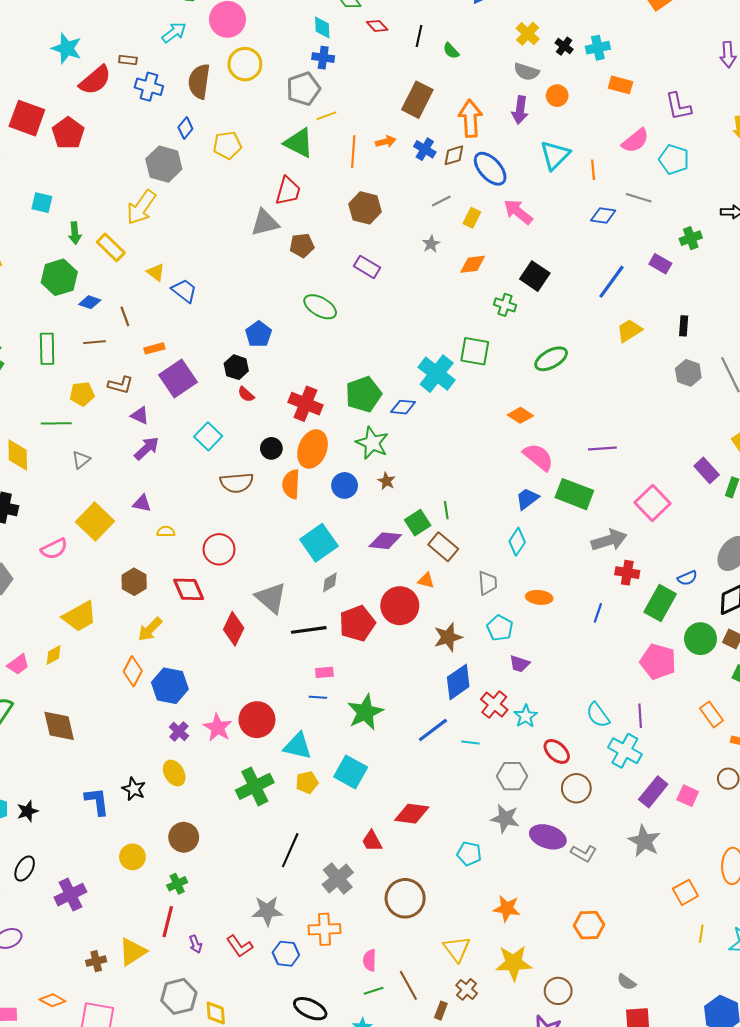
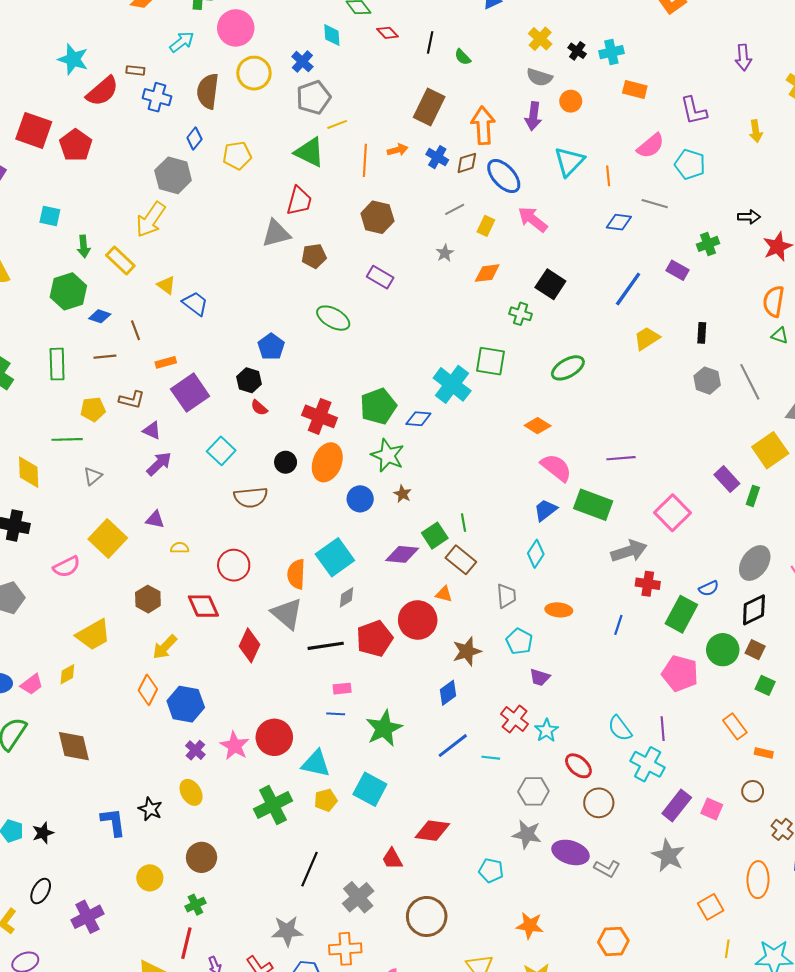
blue cross: (323, 58) -> (302, 62), moved, turned 35
orange semicircle: (291, 484) -> (296, 574), moved
blue diamond: (458, 682) -> (448, 693), moved, size x0.7

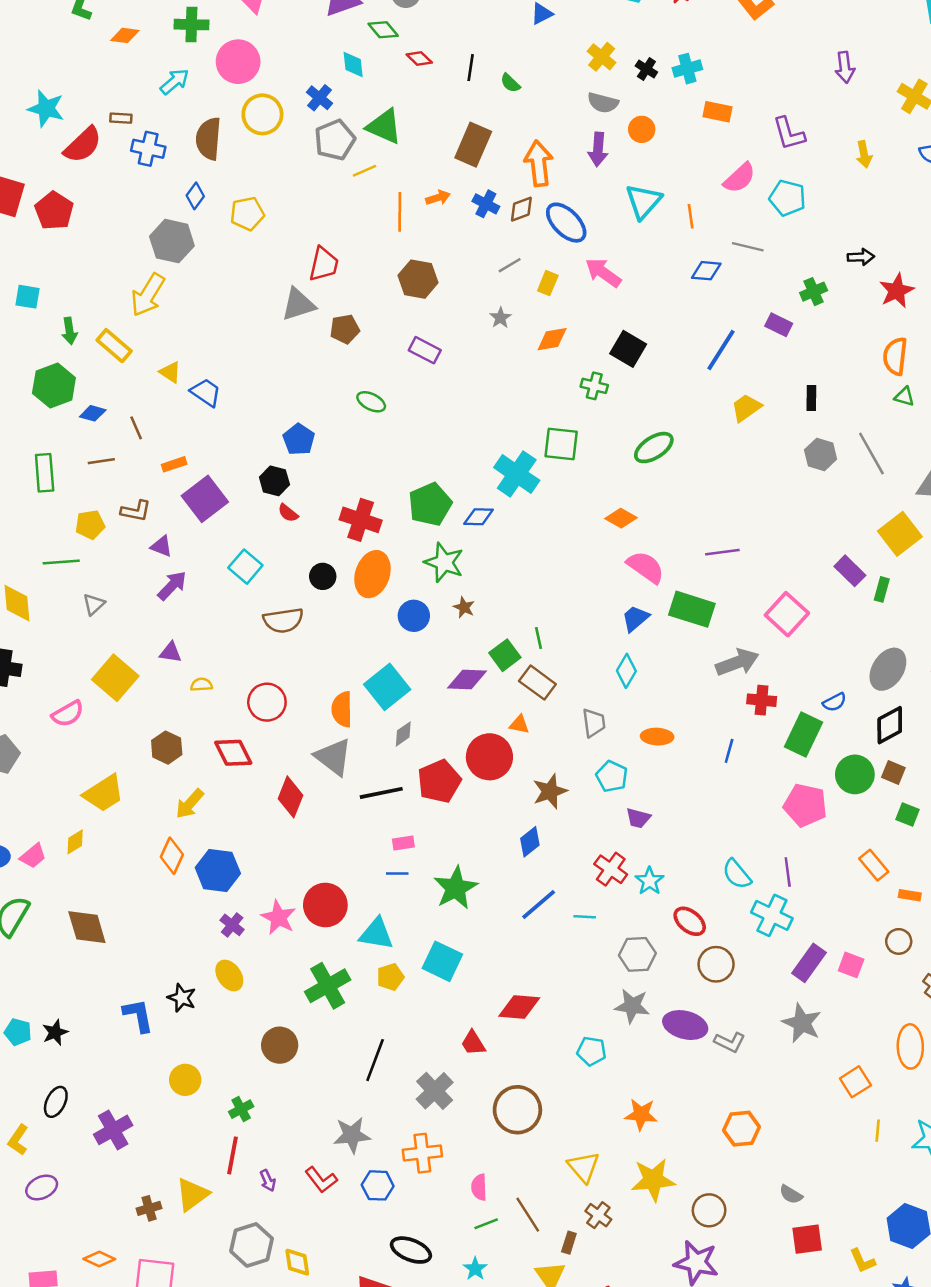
green triangle: (310, 152) -> (384, 126), moved
green ellipse: (333, 318) -> (371, 402), size x0.7
brown circle: (202, 857) -> (280, 1045), moved

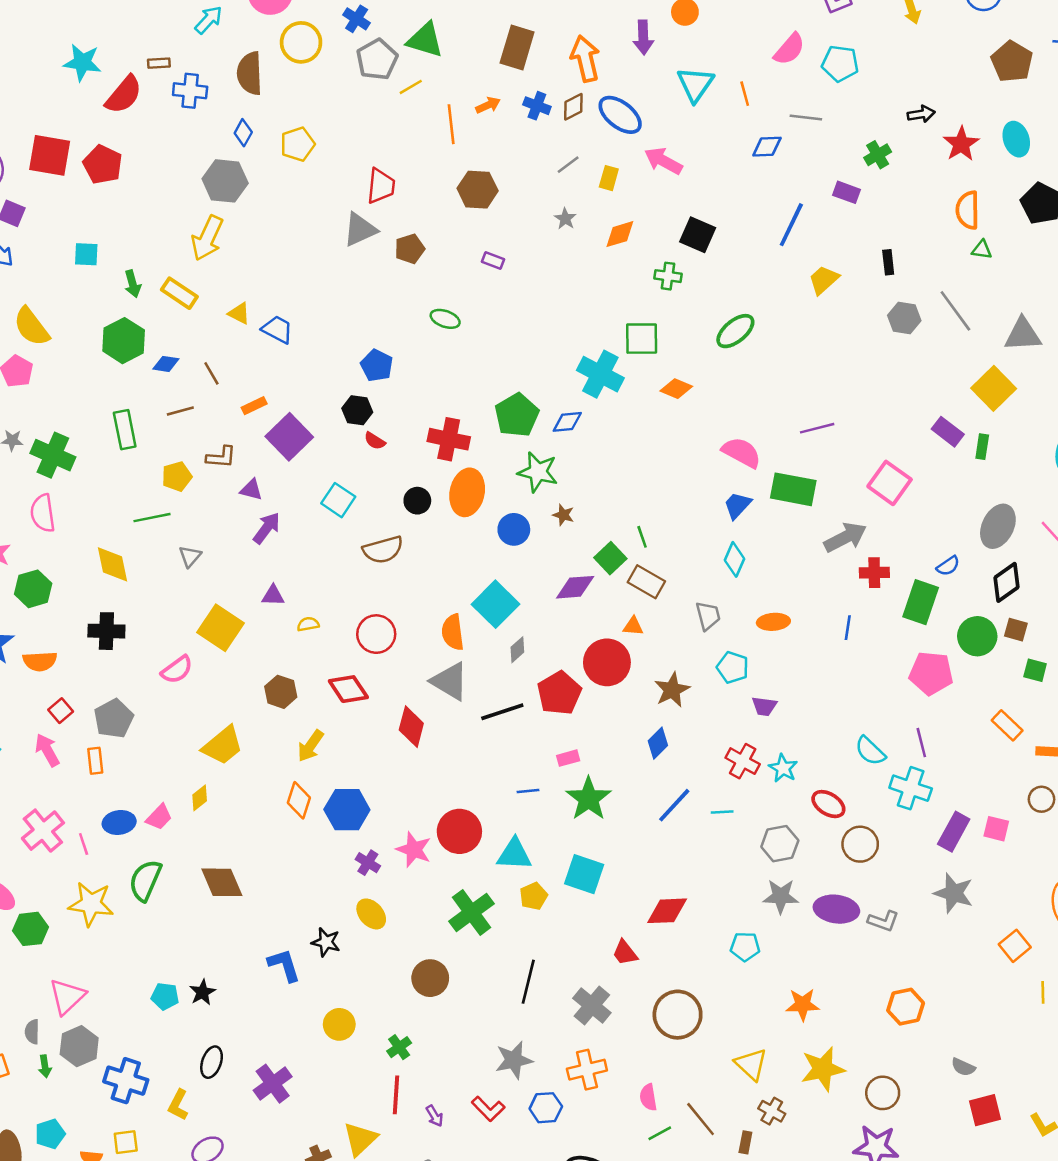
purple rectangle: (425, 350) -> (493, 261), size x0.7
orange diamond: (621, 518) -> (676, 389), moved
pink rectangle: (403, 843) -> (568, 758), moved

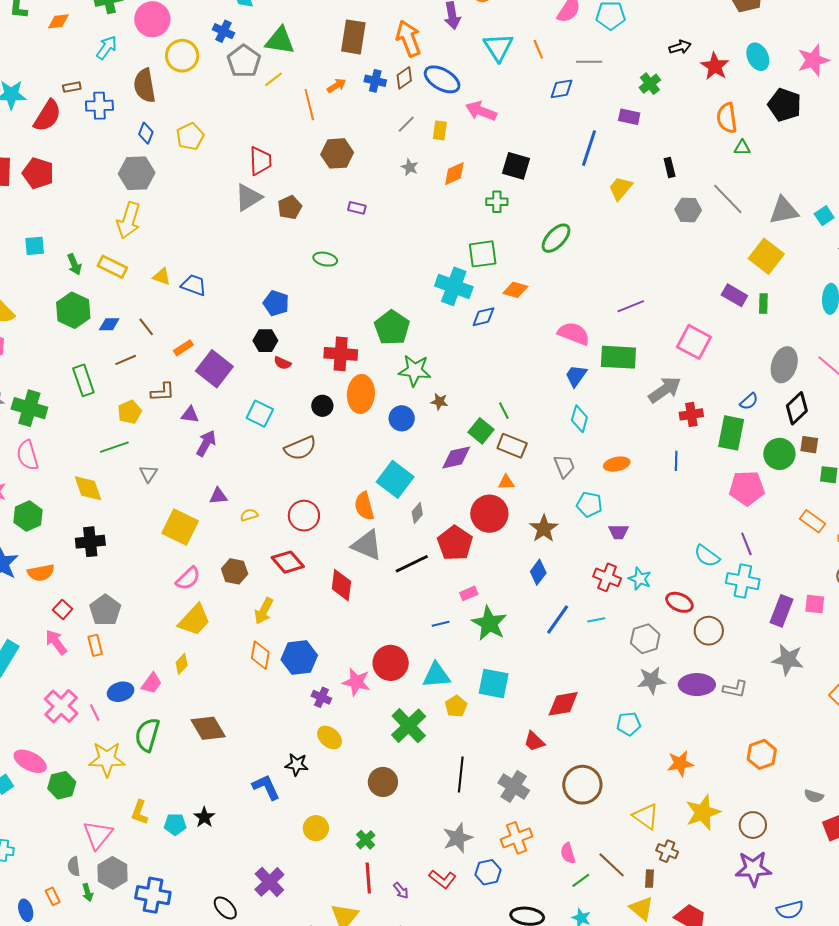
blue diamond: (567, 422) -> (483, 317), moved
pink semicircle: (177, 670) -> (188, 578), moved
black ellipse: (212, 1062) -> (225, 908), moved, turned -55
yellow L-shape: (178, 1105) -> (140, 812), moved

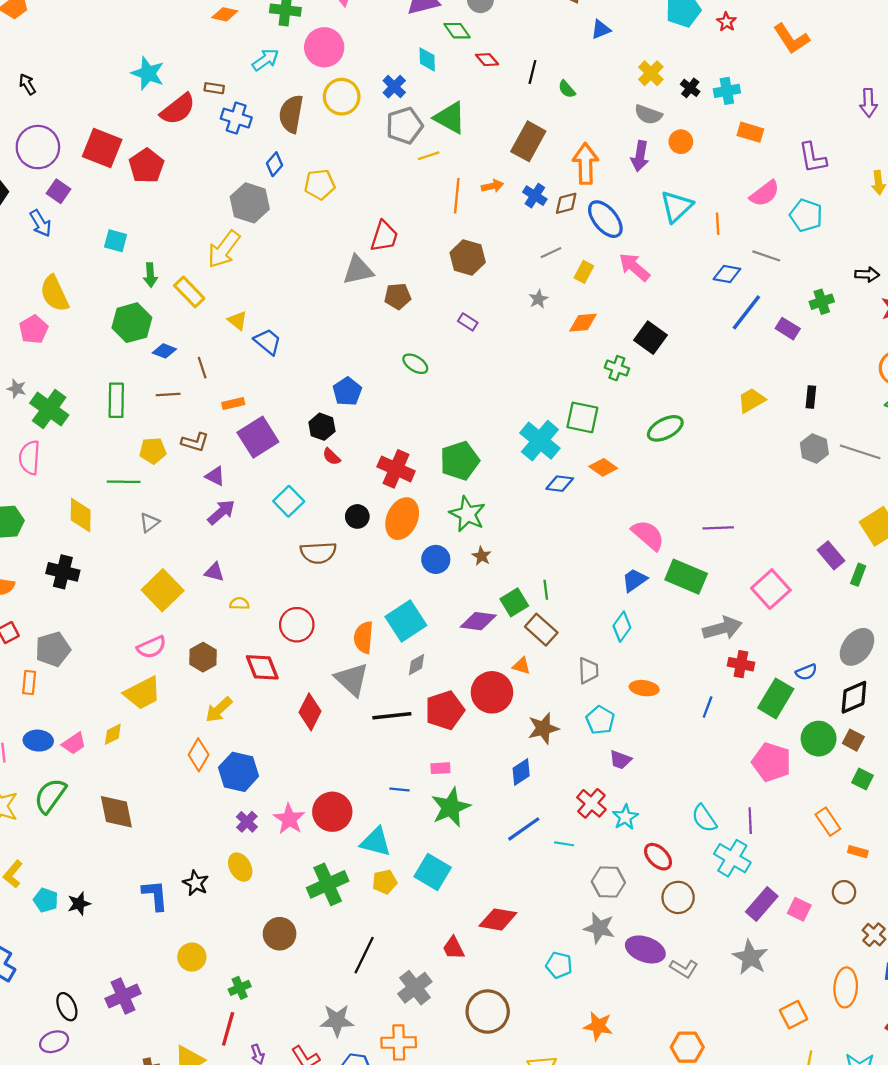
blue line: (589, 148) -> (746, 312), moved
gray line: (728, 199) -> (860, 452), turned -48

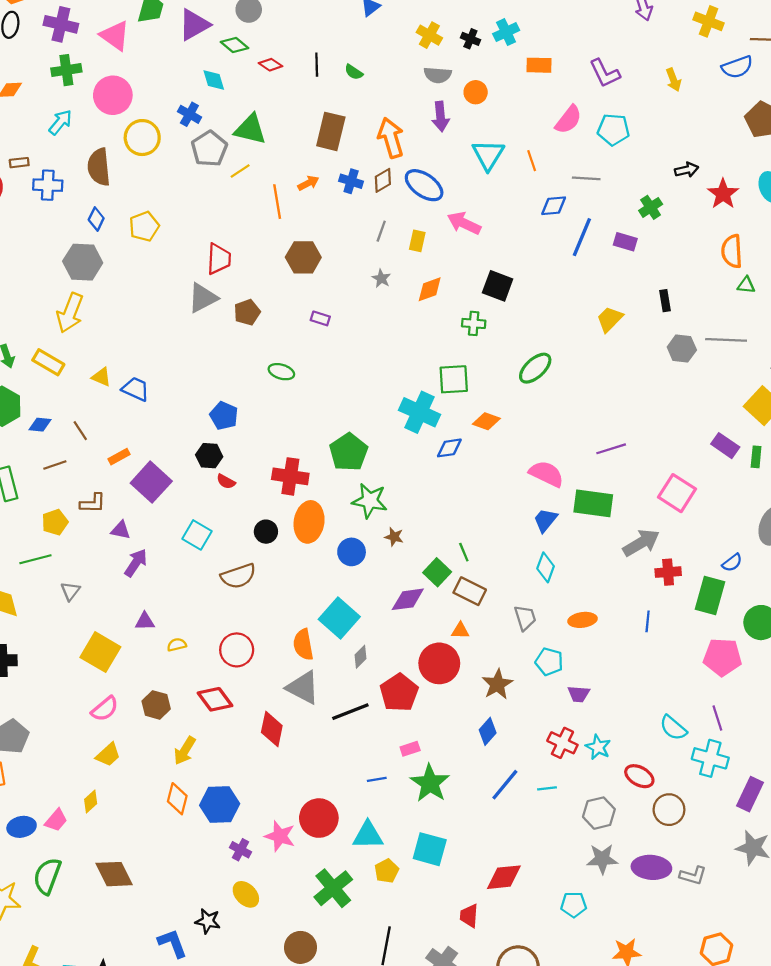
gray line: (551, 253) -> (381, 231), turned -30
yellow trapezoid: (143, 693) -> (108, 755), size x0.7
red trapezoid: (453, 948) -> (469, 916), turned 45

